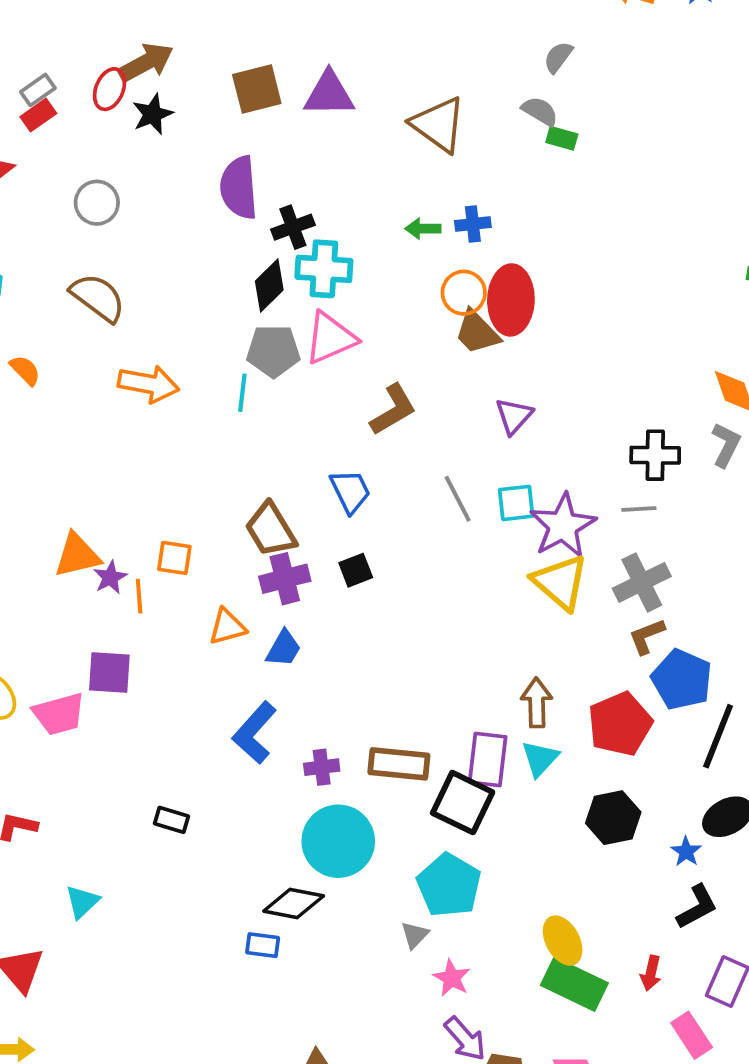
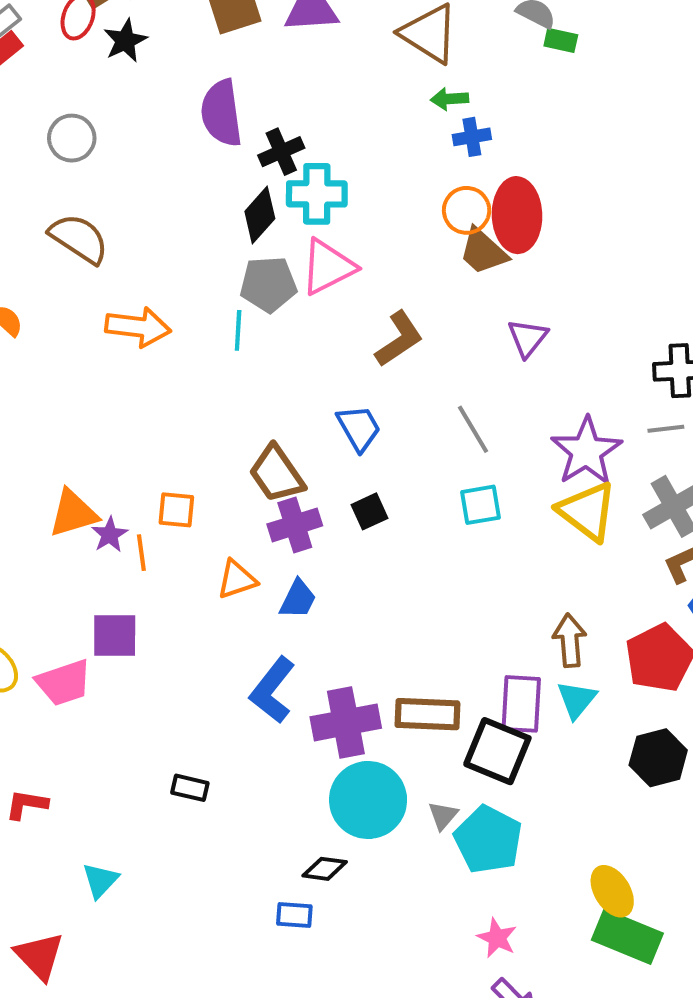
green arrow: (423, 229) -> (449, 99), moved
cyan square: (516, 503) -> (480, 505), moved
purple cross: (322, 767) -> (346, 722), size x1.8
black diamond: (294, 903) -> (325, 869), size x0.7
gray triangle: (415, 935) -> (443, 815), moved

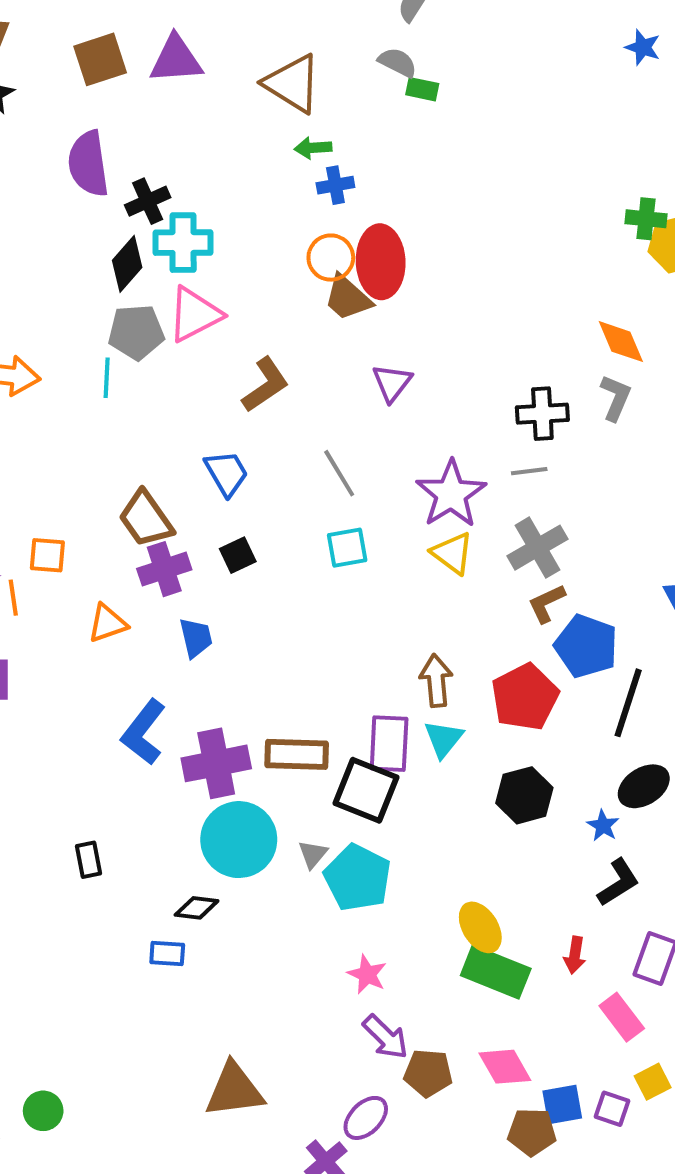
yellow triangle: (587, 511) -> (452, 553), size x0.7
blue trapezoid: (298, 599) -> (196, 638), moved, turned -39
black rectangle: (190, 788) -> (88, 860), moved, turned 66

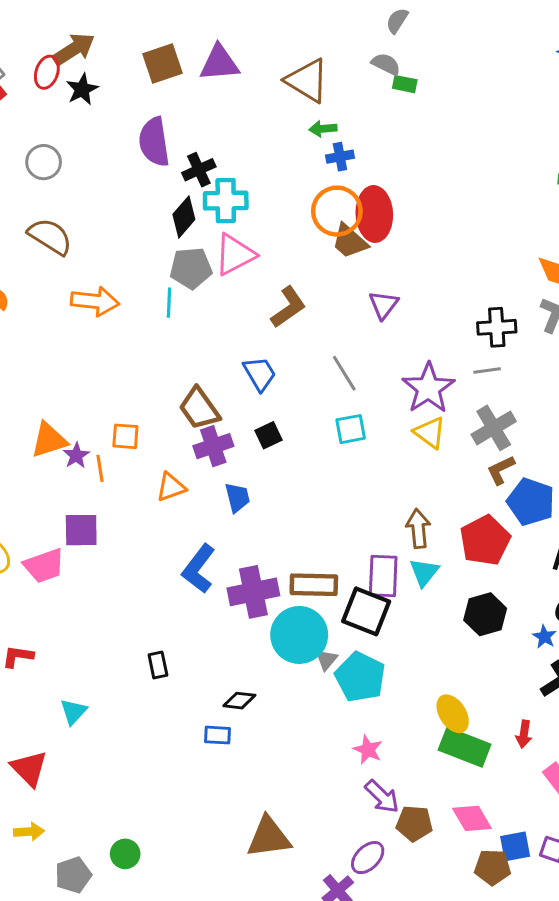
orange circle: (331, 258) -> (337, 211), size x1.4
cyan circle: (239, 840) -> (299, 635), moved

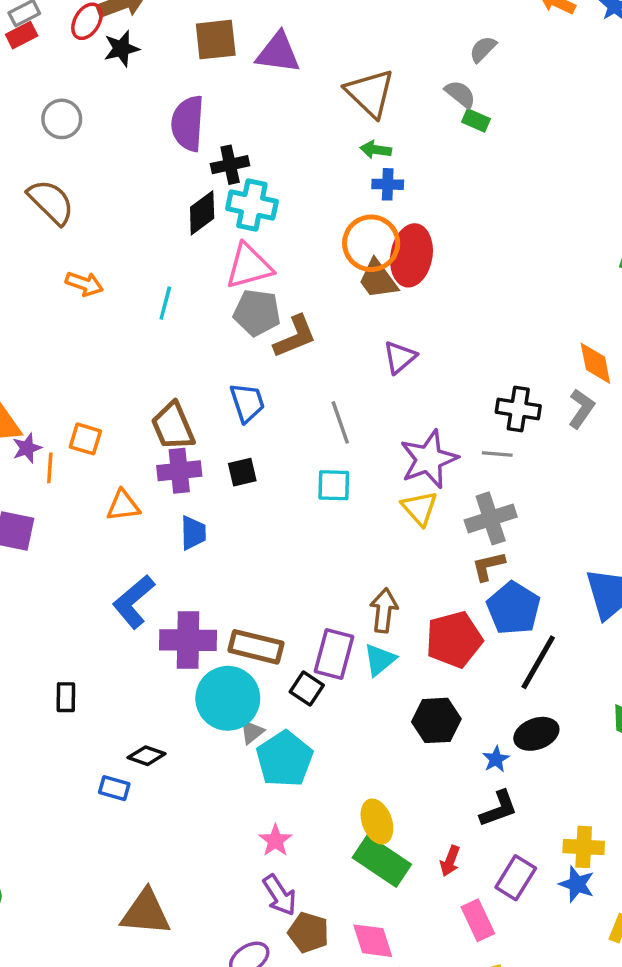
gray pentagon: (191, 268) -> (257, 313), moved
orange arrow: (95, 301) -> (84, 284), size x0.7
black square: (366, 611) -> (307, 689), size x0.6

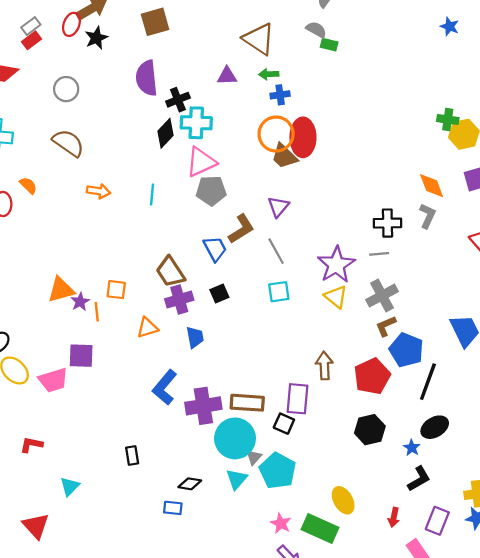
purple triangle: (278, 53) -> (227, 76), moved, size x0.7
brown L-shape: (295, 337) -> (241, 229), moved
purple triangle: (400, 357) -> (278, 207), moved
cyan triangle: (380, 660) -> (237, 479), moved
green rectangle: (382, 861) -> (320, 529), moved

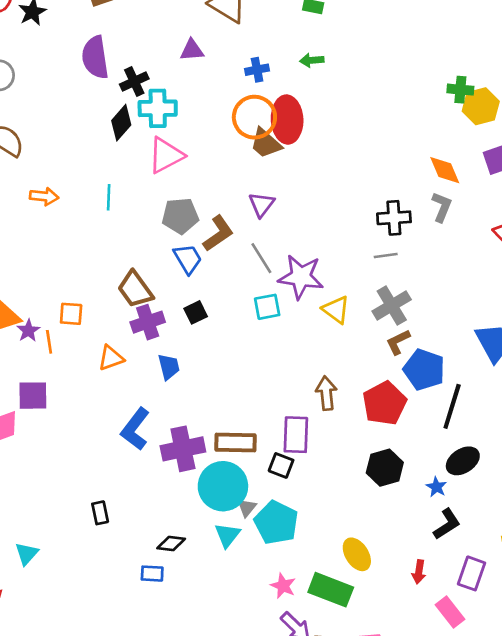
green arrow: (269, 74) -> (312, 60), moved
gray pentagon: (211, 191) -> (180, 216), moved
purple star: (336, 265) -> (301, 277), moved, turned -30

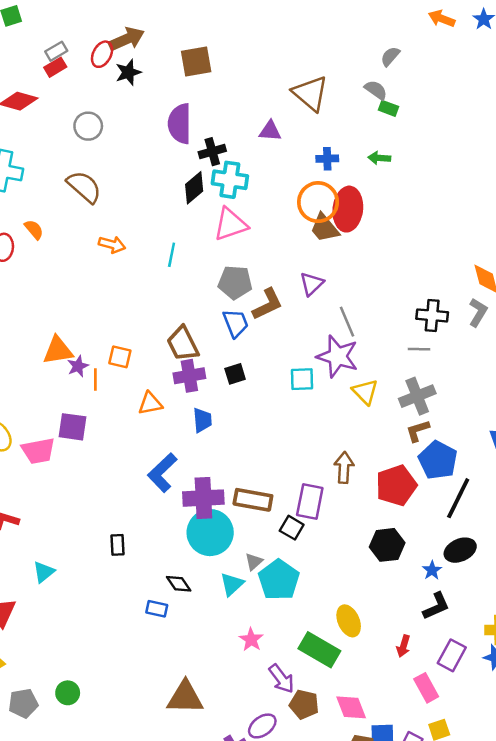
gray line: (261, 258) -> (347, 322), moved
cyan circle: (223, 486) -> (210, 533), moved
black diamond: (171, 543) -> (179, 584), turned 40
pink star: (283, 586) -> (251, 640), moved

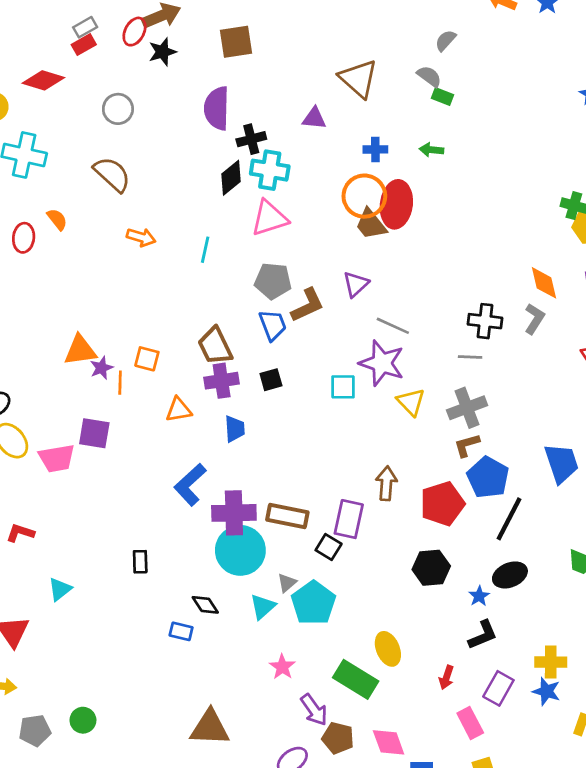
gray line: (347, 322) -> (393, 326), turned -44

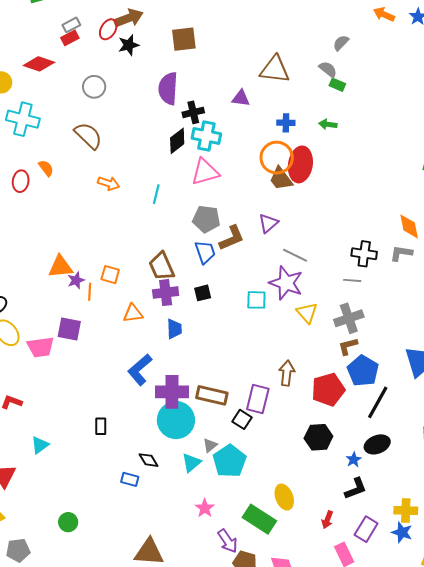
brown triangle: (359, 79) -> (275, 69), turned -36
gray L-shape: (534, 319) -> (401, 253), turned -115
green circle: (83, 720) -> (68, 522), moved

